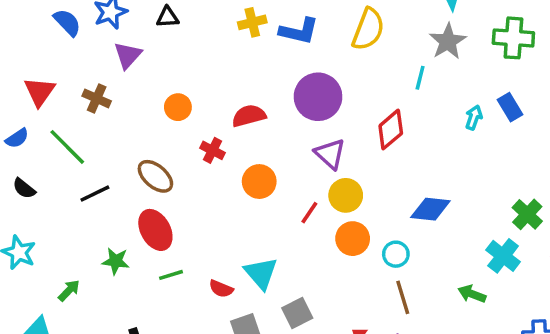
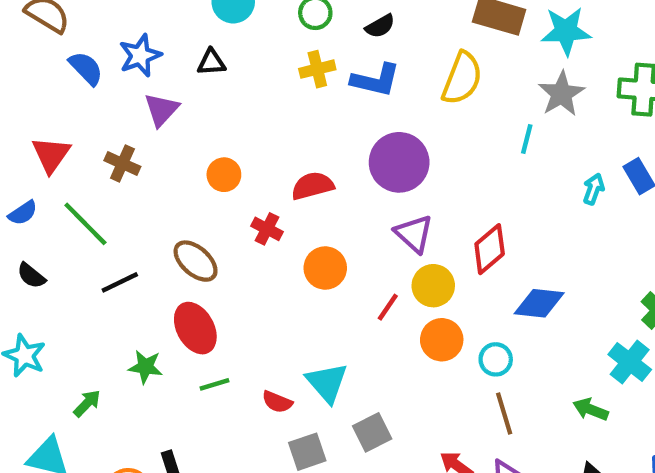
red diamond: (391, 130) -> (490, 249), moved

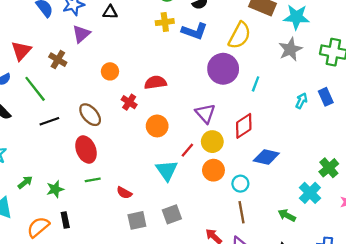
cyan line: (527, 139) -> (256, 84), moved
purple circle: (399, 162) -> (223, 69), moved
green star: (145, 367) -> (55, 189), moved, turned -30
cyan triangle: (327, 383) -> (167, 170), moved

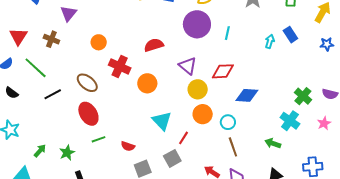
red semicircle: (155, 82) -> (154, 45), moved
red cross: (129, 102) -> (120, 66), size x1.5
red diamond: (244, 126) -> (223, 71), turned 40
red line: (187, 150) -> (184, 138), moved

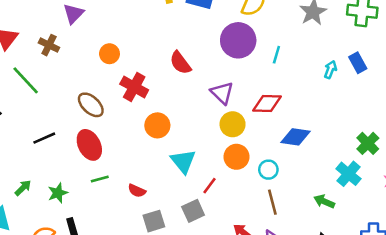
red semicircle: (154, 45) -> (180, 63), turned -114
orange circle: (147, 83) -> (157, 125), moved
black line: (53, 94) -> (44, 138), moved

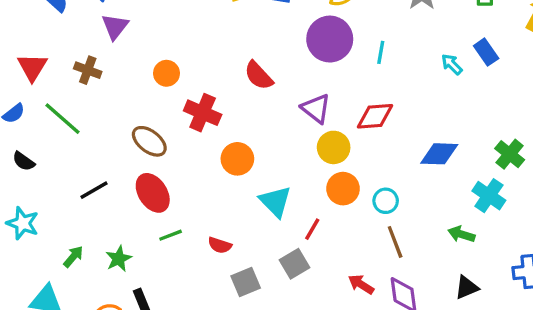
cyan arrow: (330, 70) -> (452, 64), turned -60
blue diamond: (295, 137) -> (439, 154), moved

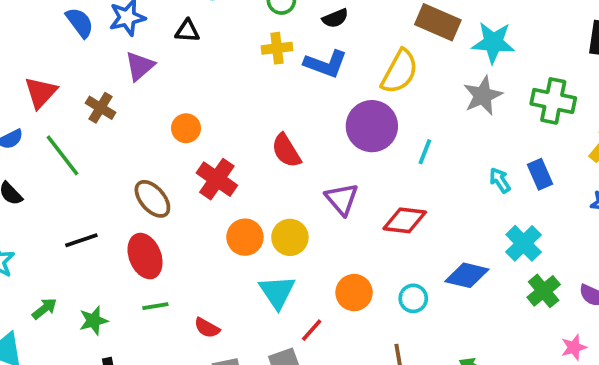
yellow circle: (334, 147) -> (290, 237), moved
cyan cross: (489, 196) -> (524, 243), moved
cyan circle: (386, 201) -> (413, 298), moved

